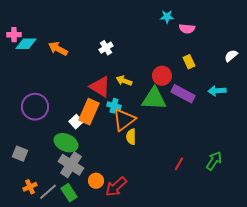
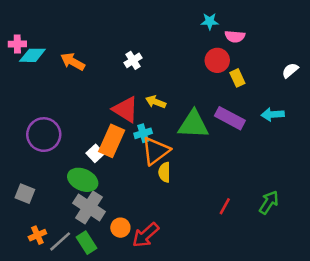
red circle: (162, 76) -> (217, 60), moved
cyan cross: (114, 106) -> (143, 133), turned -32

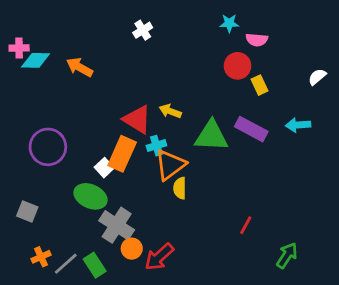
white cross: (133, 60) -> (143, 30), moved
green arrow: (269, 202) -> (287, 255), moved
gray cross: (89, 207) -> (117, 225), moved

